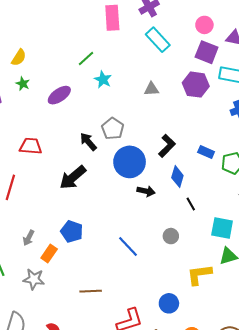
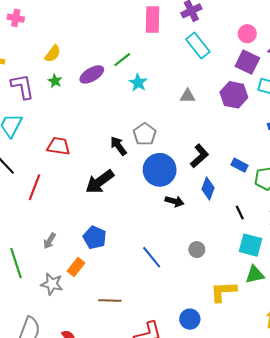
purple ellipse: (59, 95) -> (92, 74), moved
black line: (191, 204) -> (240, 213), moved
orange rectangle: (49, 254) -> (76, 267), moved

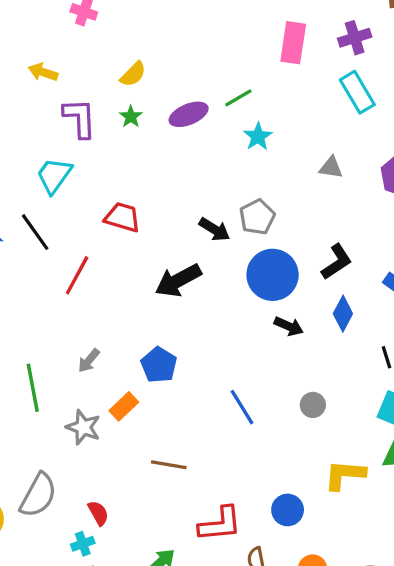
black arrow: (118, 146) -> (214, 229), turned 150

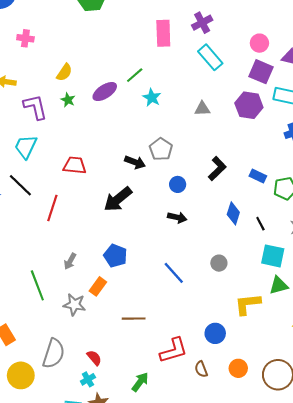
blue circle: (273, 275) -> (178, 184), size x0.5
blue diamond: (343, 314) -> (233, 213), moved
black arrow: (289, 326) -> (177, 217), moved

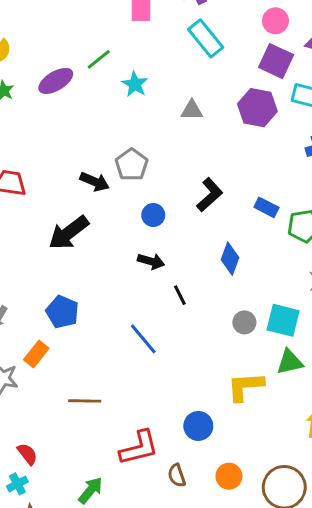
cyan star: (152, 98) -> (135, 84), moved
black line: (260, 224) -> (180, 295), moved
gray circle: (219, 263) -> (244, 322), moved

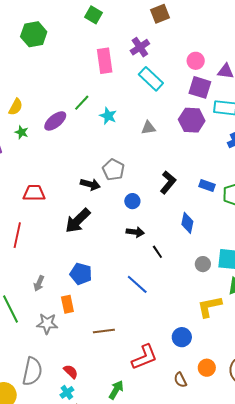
orange rectangle: (36, 354) -> (67, 304), turned -42
brown semicircle: (177, 476) -> (180, 380), moved

